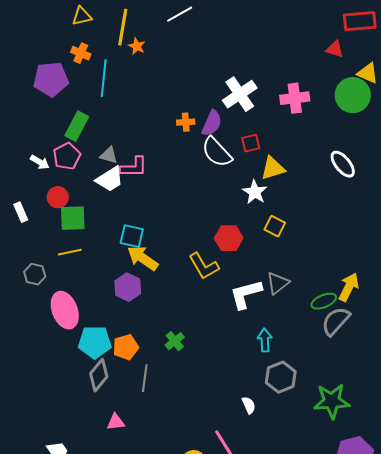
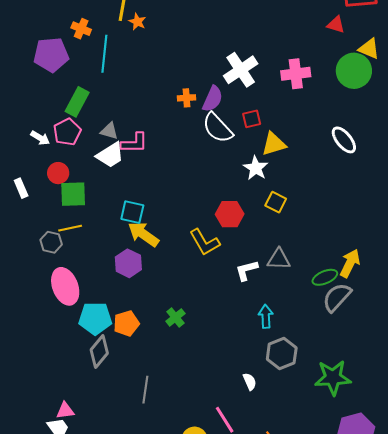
gray hexagon: (35, 274) -> (51, 242), moved
gray triangle: (278, 283) -> (279, 259), turned 40
white L-shape: (246, 294) -> (247, 270), size x0.7
gray line: (145, 378) -> (145, 390), moved
pink triangle: (116, 422) -> (65, 411), moved

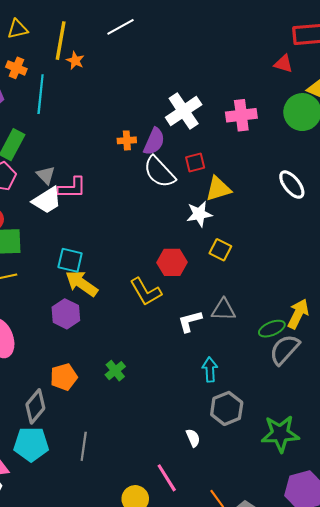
gray triangle: (109, 131) -> (46, 175), turned 30
white star: (256, 168) -> (199, 214), turned 30
cyan pentagon: (95, 318) -> (31, 444), moved

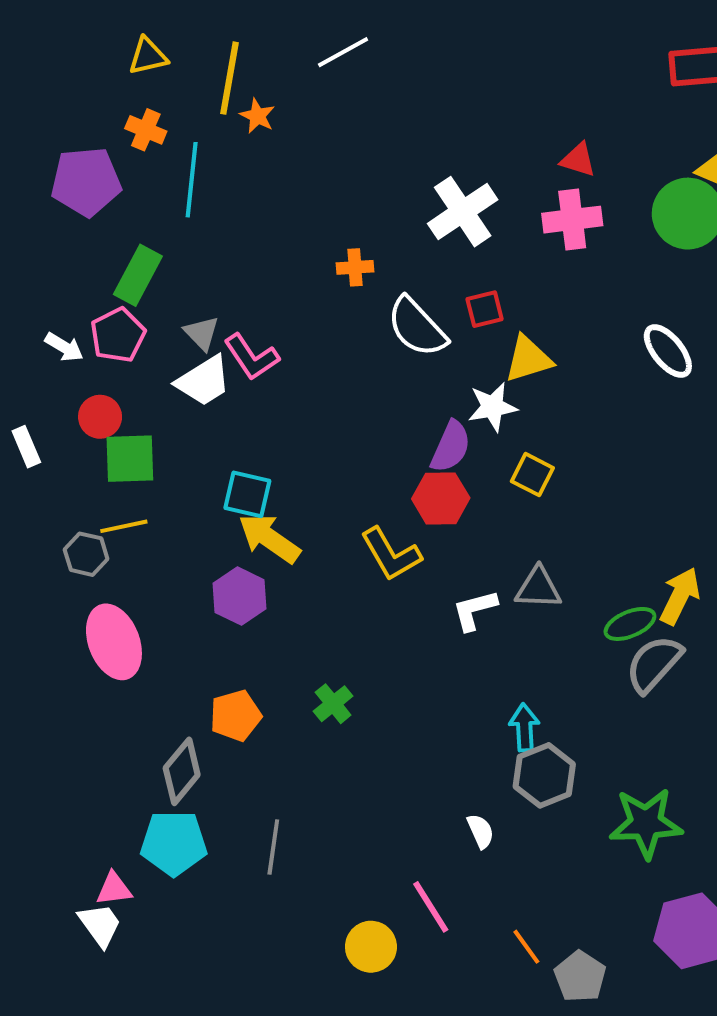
red triangle: (283, 64) -> (578, 160), moved
purple semicircle: (154, 141) -> (451, 447), moved
pink L-shape: (72, 188) -> (251, 357), turned 56
cyan arrow: (210, 370) -> (524, 728), moved

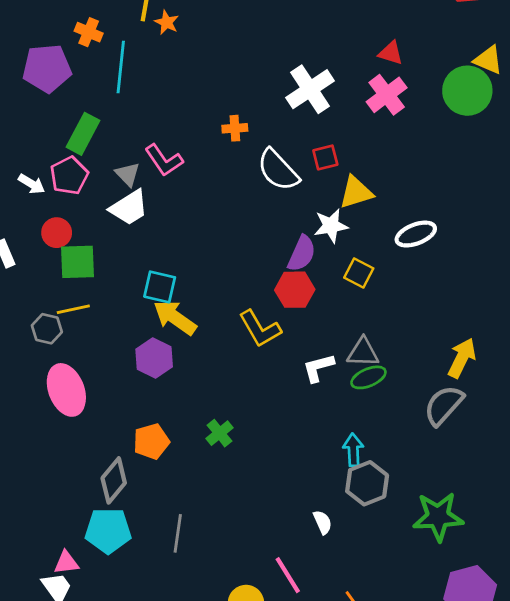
pink cross: (572, 220) -> (387, 95), turned -30
white ellipse: (668, 351) -> (416, 234), moved, turned -72
pink L-shape: (251, 357) -> (164, 160), moved
green ellipse: (630, 624) -> (368, 377), moved

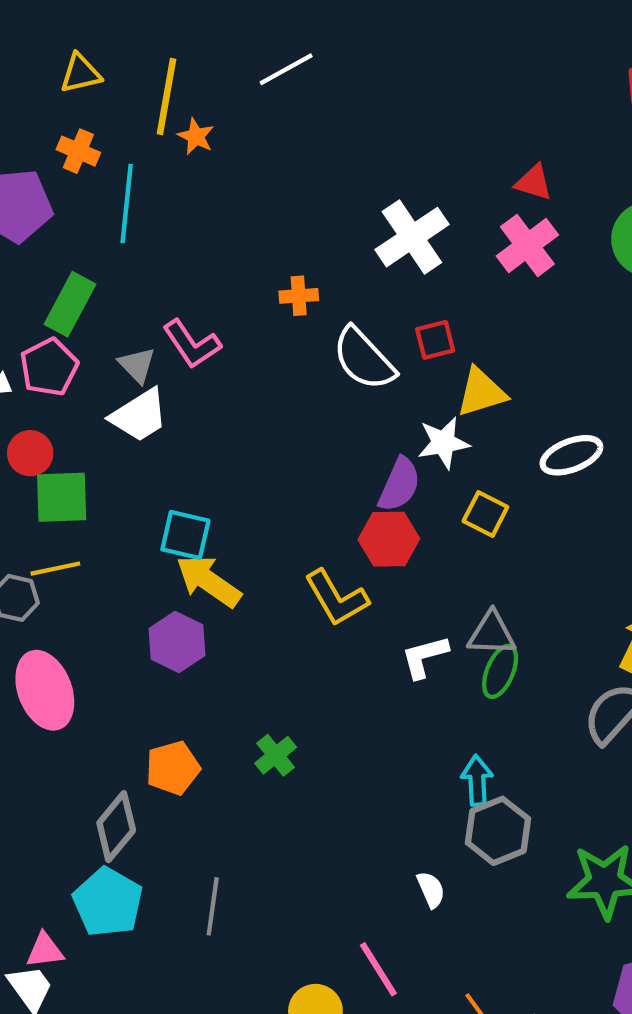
green ellipse: (368, 377) -> (500, 671), turned -44
cyan pentagon: (108, 531) -> (108, 902), turned 30

